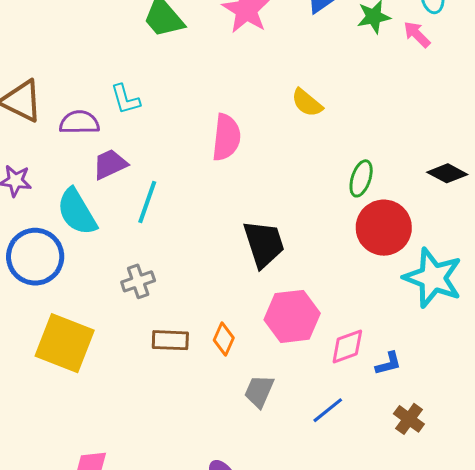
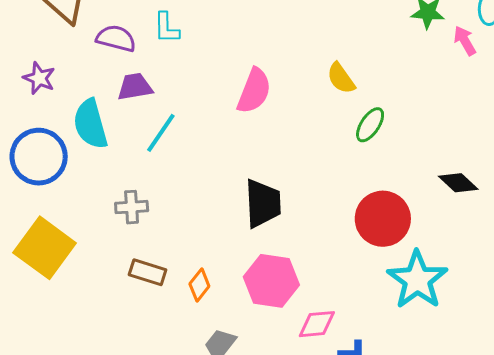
green ellipse: (361, 178) -> (370, 125), moved

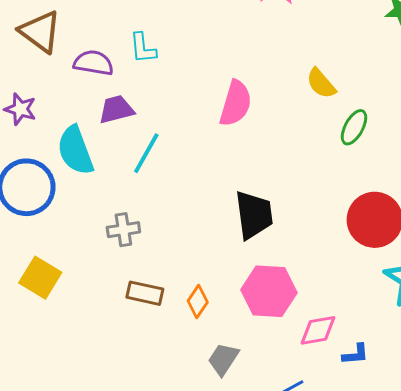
yellow square: (45, 248) -> (40, 278), size x0.7

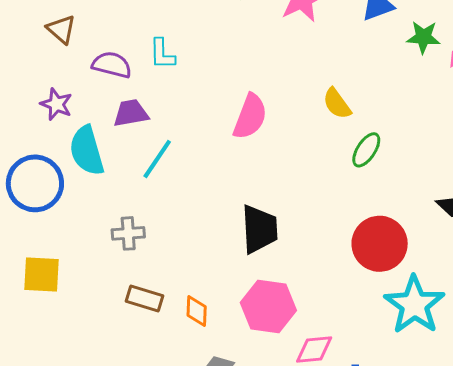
brown triangle: (40, 32) -> (61, 29), size x0.7
purple star: (20, 109) -> (56, 104), moved
yellow square: (40, 278) -> (41, 275), turned -33
orange diamond: (198, 301) -> (197, 311), turned -36

